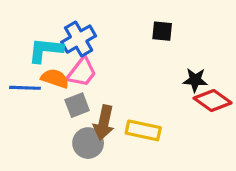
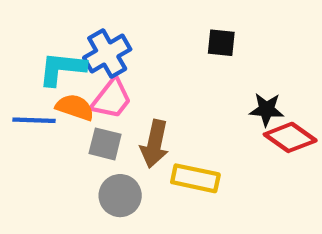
gray square: (77, 105) -> (105, 144), turned 35
brown arrow: (104, 123) -> (155, 144), moved

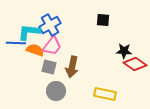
blue line: (34, 120) -> (16, 43), moved
yellow rectangle: (195, 178) -> (105, 94), moved

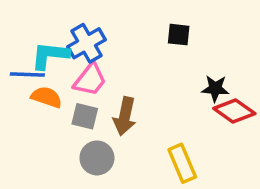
orange semicircle: (35, 50) -> (47, 97), moved
yellow rectangle: (105, 94) -> (182, 163), turned 55

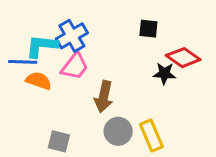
black star: (215, 88) -> (164, 73), moved
red diamond: (234, 111) -> (183, 58), moved
gray square: (85, 116) -> (59, 141), moved
gray circle: (97, 158) -> (118, 131), moved

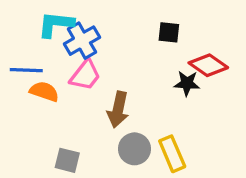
cyan L-shape: (42, 46) -> (56, 24), moved

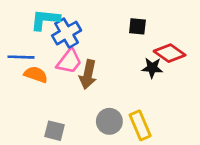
brown arrow: (118, 110) -> (88, 75), moved

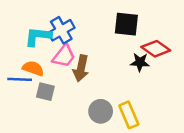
cyan L-shape: (45, 20) -> (38, 36), moved
black square: (137, 26) -> (126, 24), size x1.5
blue line: (21, 57) -> (20, 79), moved
gray square: (55, 131) -> (45, 92), moved

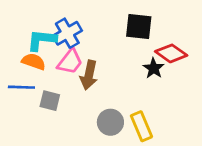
black star: (140, 62) -> (154, 68), turned 30
orange semicircle: (33, 68) -> (34, 62), moved

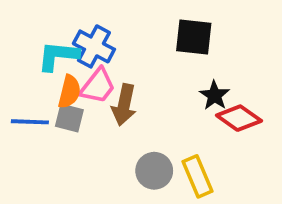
blue cross: (67, 33) -> (94, 46), turned -32
red diamond: (171, 53) -> (239, 118), moved
orange semicircle: (34, 62) -> (69, 92), moved, turned 85
gray square: (50, 101) -> (69, 118), moved

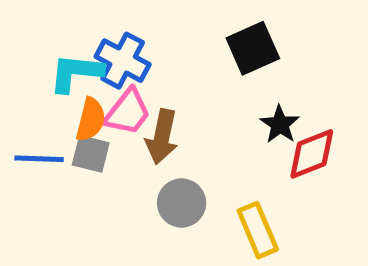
black square: (194, 37) -> (253, 48), turned -30
red diamond: (239, 118) -> (312, 154), turned -57
gray circle: (154, 171) -> (182, 203), moved

